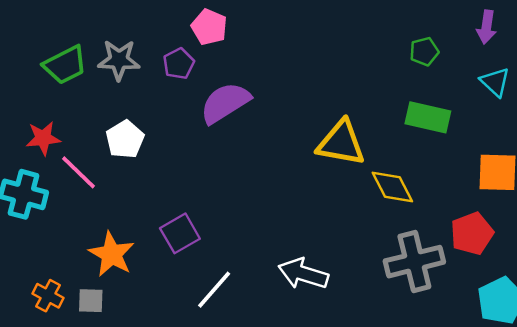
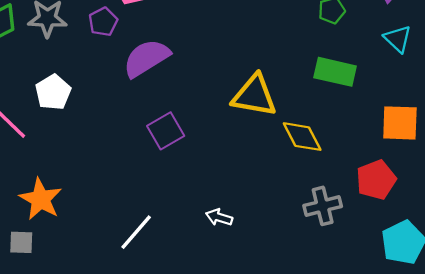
purple square: (180, 233) -> (166, 131), moved
gray cross: (414, 262) -> (323, 206), size x0.7
white arrow: (303, 274) -> (219, 217), size x0.6

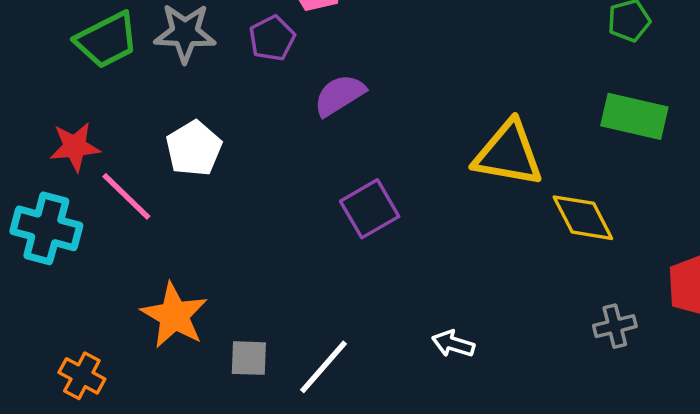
purple semicircle: (146, 58) -> (339, 95), size x0.7
gray cross: (323, 206) -> (615, 326), size x0.7
gray square: (21, 242) -> (249, 358), moved

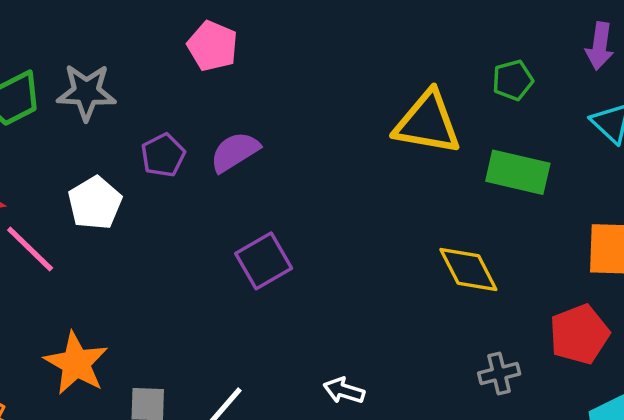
purple pentagon: (272, 38) -> (163, 155), moved
yellow triangle: (508, 154) -> (427, 123), moved

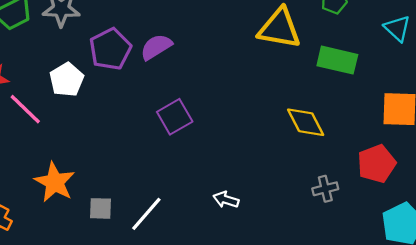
purple pentagon: (163, 155) -> (110, 49), size x1.5

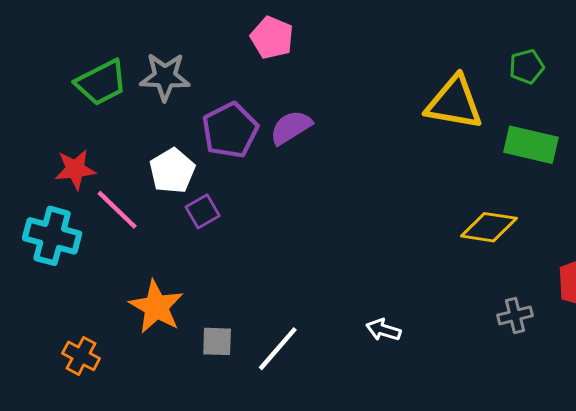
purple square: (175, 117) -> (203, 211), moved, size x0.7
yellow diamond: (306, 122) -> (489, 227), turned -54

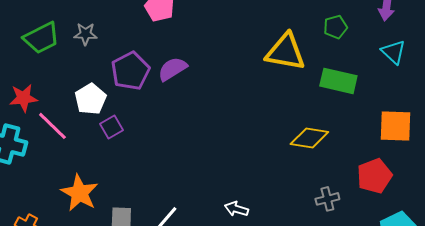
gray star: (165, 77) -> (85, 34), size x0.7

